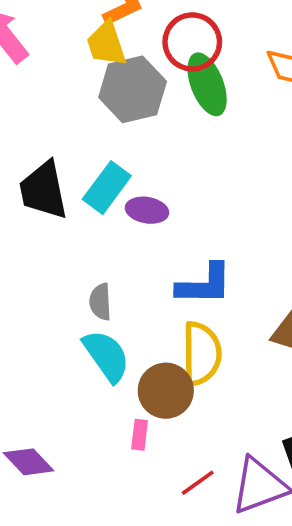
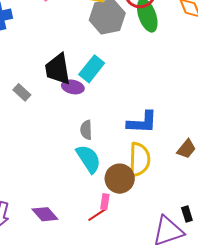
purple ellipse: (147, 210) -> (73, 87), moved
red line: (198, 483) -> (97, 215), moved

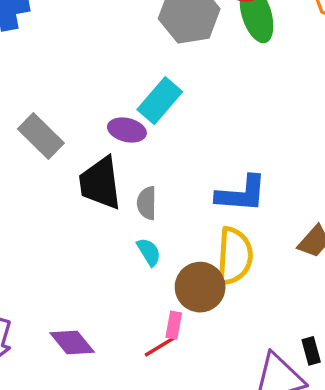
black trapezoid: (58, 69) -> (100, 183), moved
gray rectangle: (22, 92) -> (41, 136), size x1.5
cyan semicircle: (88, 159) -> (149, 252), size x0.6

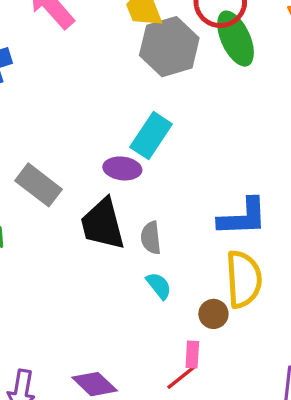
brown circle: (200, 287) -> (213, 314), size x0.6

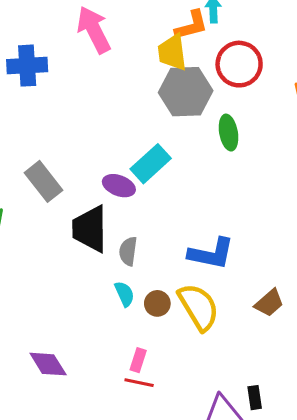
green ellipse: (236, 39) -> (229, 133), moved, size x0.7
yellow semicircle: (244, 279) -> (199, 307), turned -42
brown circle: (213, 314) -> (157, 303), moved
red line: (181, 377) -> (139, 383), moved, turned 36

